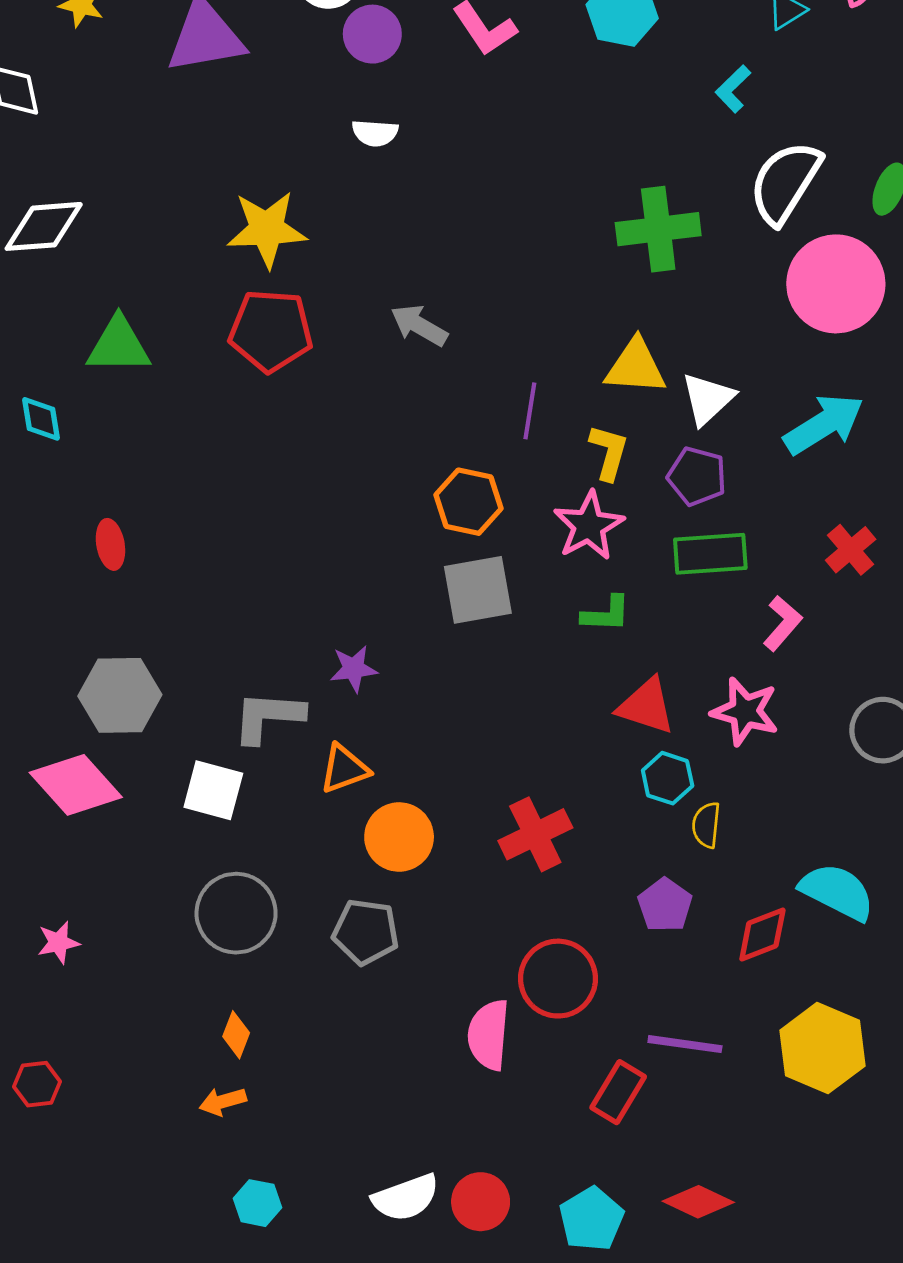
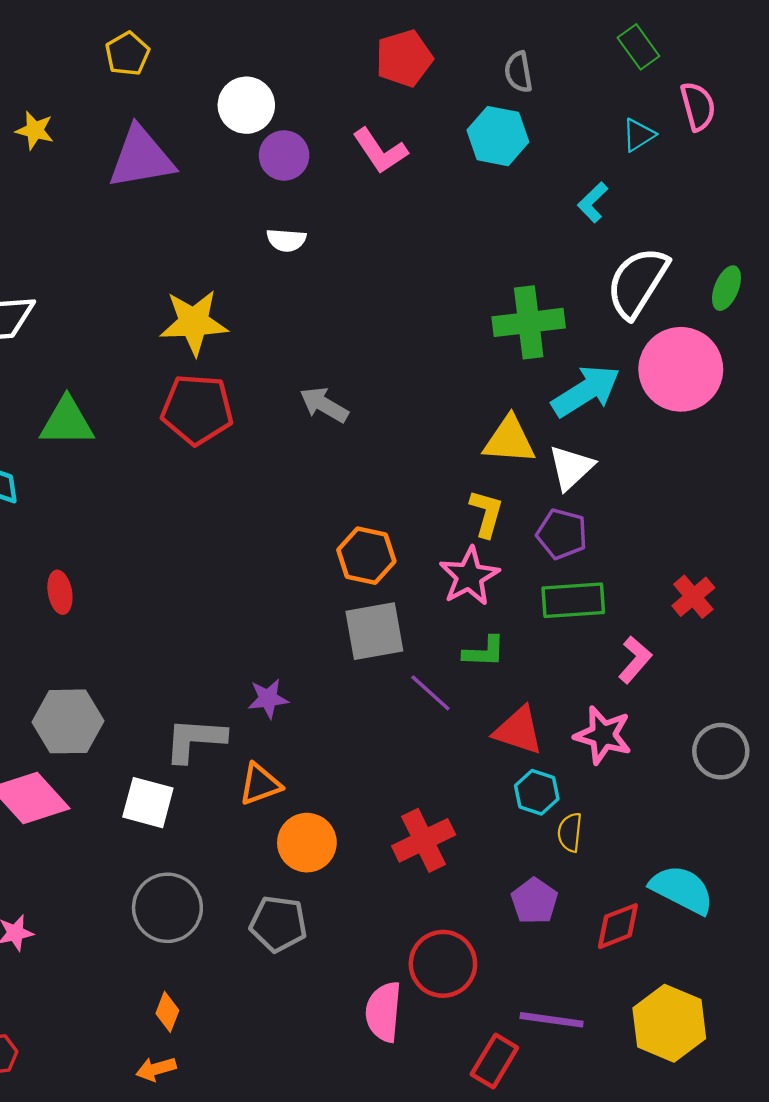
purple line: (530, 411) -> (430, 693), moved, turned -57
cyan arrow: (824, 424) -> (586, 391), moved

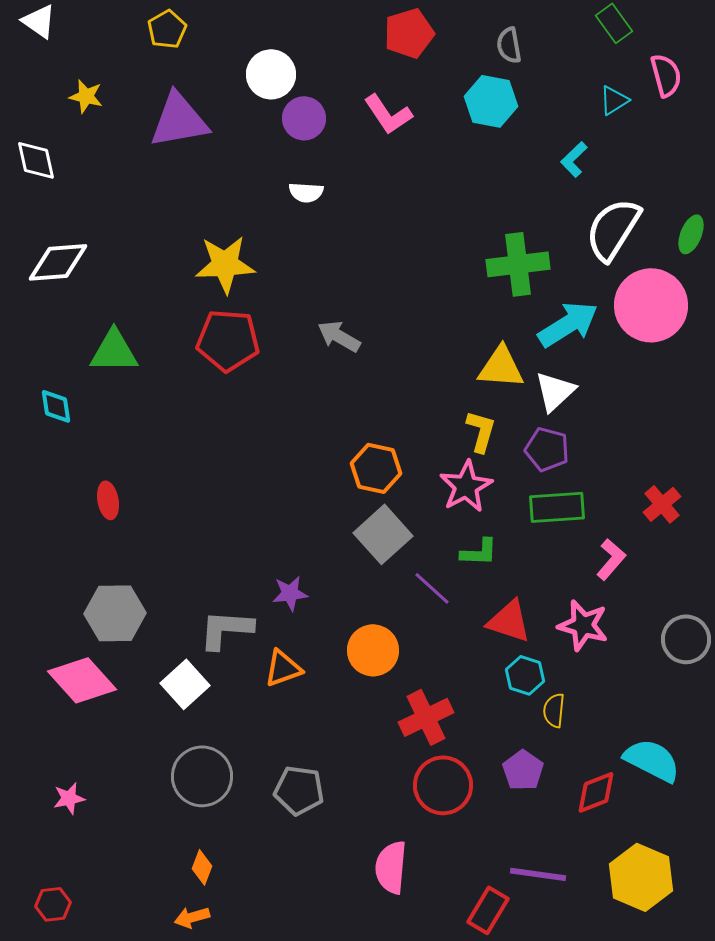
gray square: (374, 631) -> (383, 534), turned -32
white square: (148, 803) -> (185, 684), turned 33
orange circle: (307, 843) -> (373, 650), moved
red circle: (443, 964) -> (443, 785), moved

